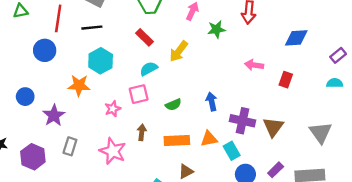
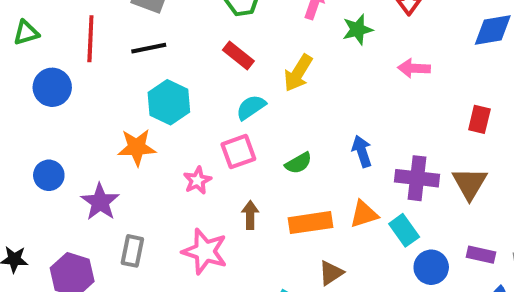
blue circle: (45, 50) -> (52, 87), moved
pink arrow: (254, 65) -> (414, 68), moved
red rectangle: (286, 80) -> (479, 119), moved
purple rectangle: (276, 170) -> (481, 255), turned 63

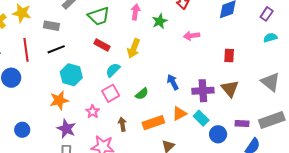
blue circle: (49, 175) -> (22, 130), moved
purple star: (100, 202) -> (66, 129), moved

